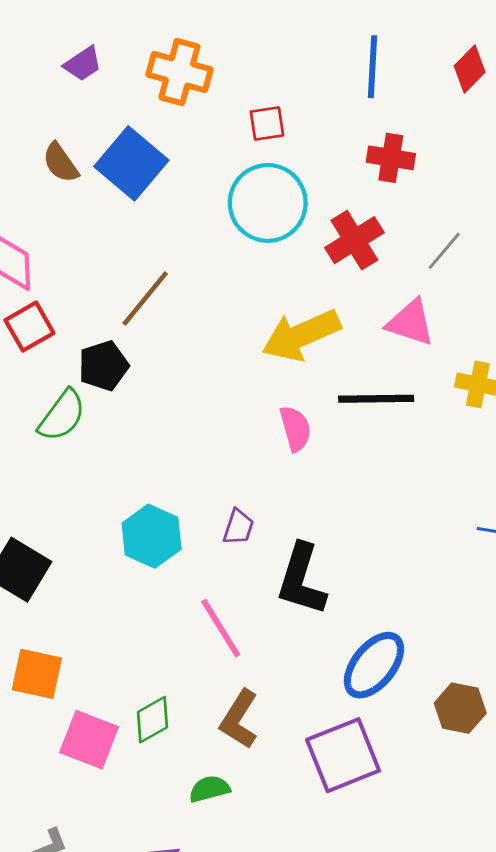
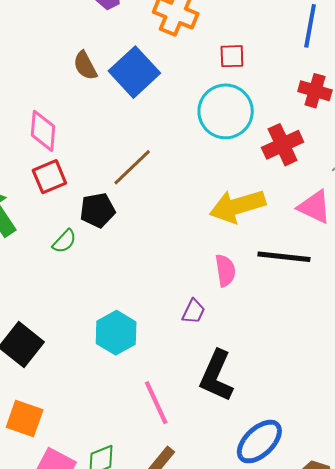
green semicircle: (62, 416) -> (64, 241), size x0.7
purple trapezoid: (238, 527) -> (193, 311), moved

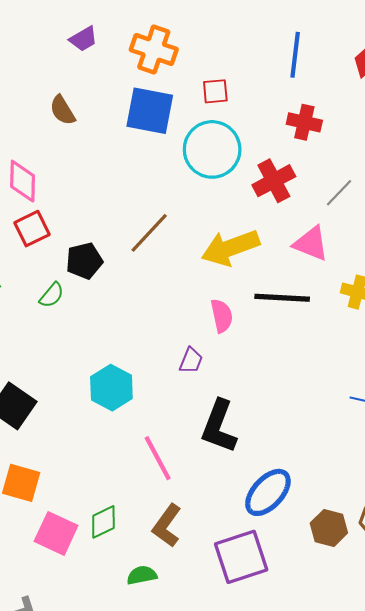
blue square: (134, 72) -> (150, 111), moved, turned -33
brown line: (132, 167) -> (149, 233), moved

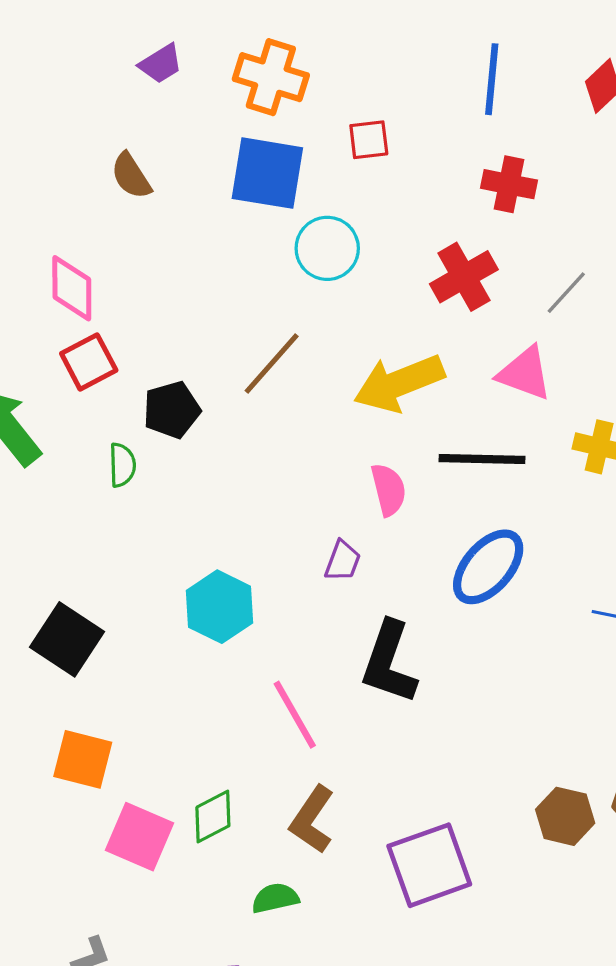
cyan circle: (212, 149) -> (327, 248), moved, size x0.7
green semicircle: (52, 295) -> (122, 465), turned -40
blue ellipse: (268, 492) -> (488, 567), moved

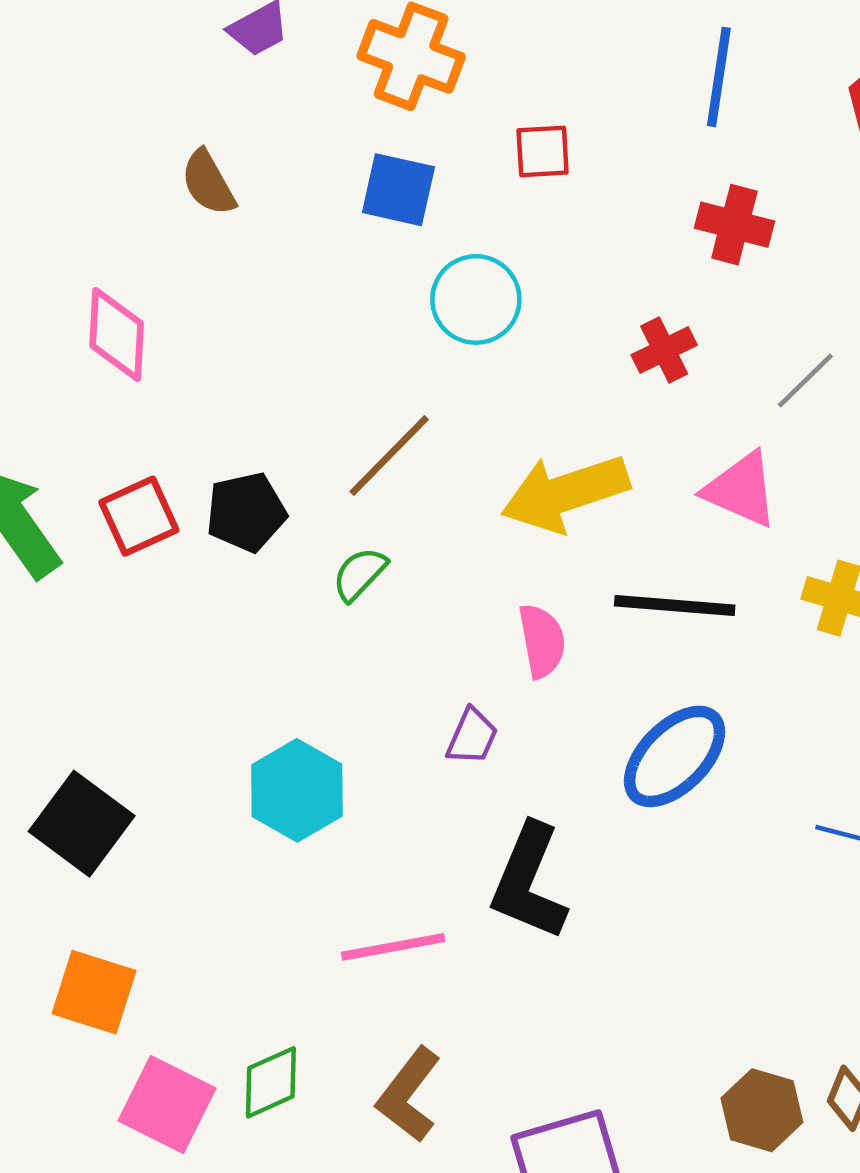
blue square: (267, 173) -> (398, 190), size x0.7
red cross: (464, 277) -> (664, 350), size x0.7
red square: (89, 362) -> (139, 516), moved
green semicircle: (122, 465) -> (360, 574), moved, turned -138
pink line: (295, 715) -> (393, 947), turned -74

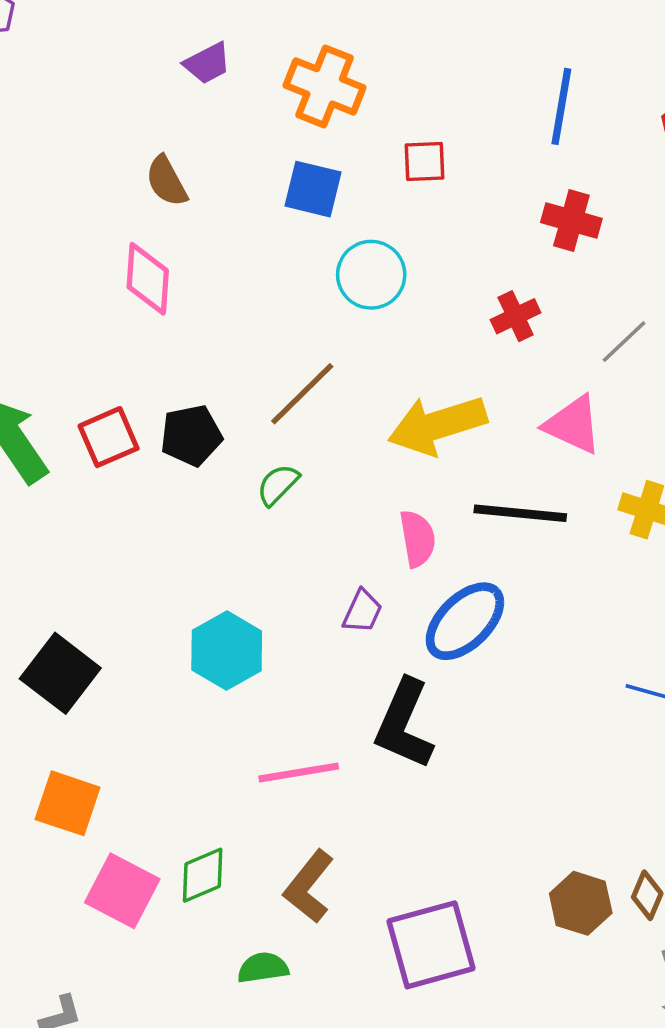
pink diamond: (117, 335) -> (148, 279), moved
blue ellipse: (675, 756) -> (465, 621), moved

